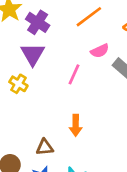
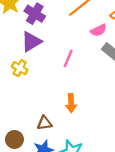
pink semicircle: (100, 51) -> (99, 30), moved
purple triangle: (33, 54) -> (31, 42), turned 30

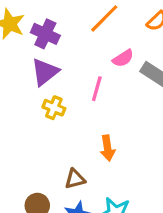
pink semicircle: (99, 30) -> (123, 58), moved
yellow cross: (20, 68) -> (54, 108), moved

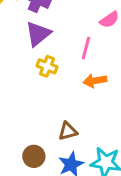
orange arrow: (107, 148) -> (95, 81), moved, turned 90

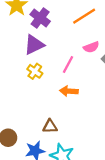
brown triangle: (68, 131) -> (50, 126), moved

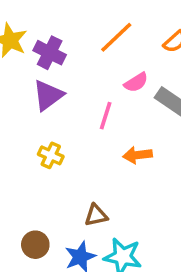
yellow cross: (35, 71) -> (51, 155), moved
orange arrow: (69, 91) -> (138, 155), moved

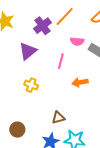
purple cross: (50, 53) -> (42, 26), moved, turned 30
pink semicircle: (136, 82) -> (77, 41), turned 40
brown circle: (35, 245) -> (17, 130), moved

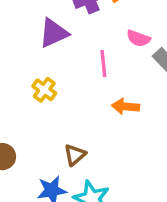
pink line: (61, 61) -> (103, 63), turned -35
brown triangle: (58, 118) -> (75, 155), turned -40

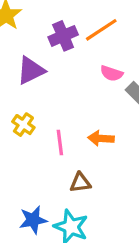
pink line: (103, 63) -> (60, 143), moved
brown triangle: (75, 155) -> (80, 183), moved, turned 35

